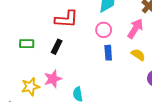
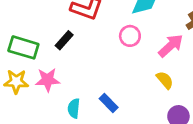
green rectangle: (27, 44) -> (23, 47), moved, size x1.5
blue rectangle: (108, 53) -> (109, 103), moved, turned -56

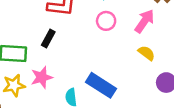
blue rectangle: (109, 103) -> (101, 85), size x1.6

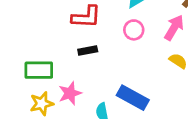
black rectangle: (48, 39) -> (88, 51), moved, turned 54

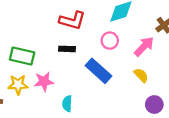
blue rectangle: (133, 98) -> (98, 71), moved

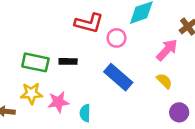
pink circle: (110, 41) -> (117, 38), moved
black rectangle: (67, 49) -> (68, 61), moved
pink star: (44, 81) -> (58, 102), moved

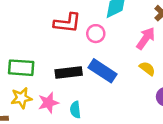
black rectangle: (68, 61) -> (69, 73), moved, size x1.5

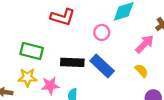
red L-shape: (67, 23) -> (63, 17), moved

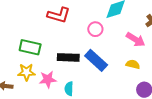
pink arrow: (145, 44) -> (136, 39), turned 78
yellow semicircle: (141, 71) -> (133, 64), turned -32

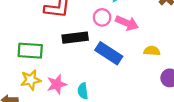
pink arrow: (136, 39) -> (127, 23), moved
black rectangle: (68, 57) -> (75, 38), moved

